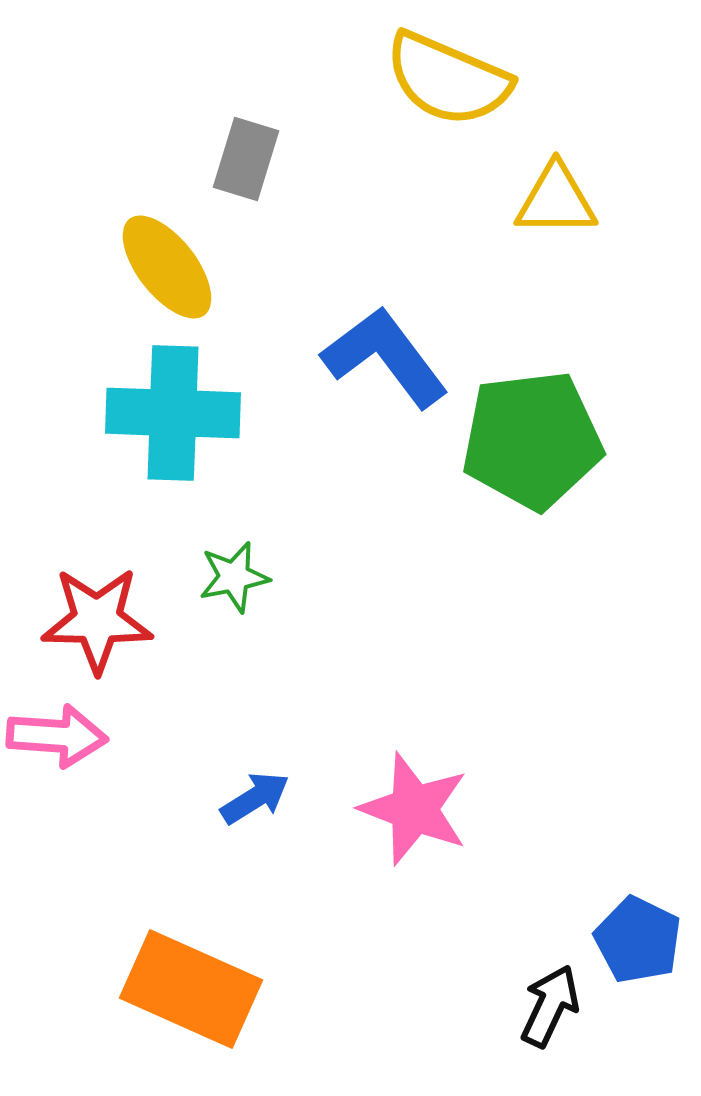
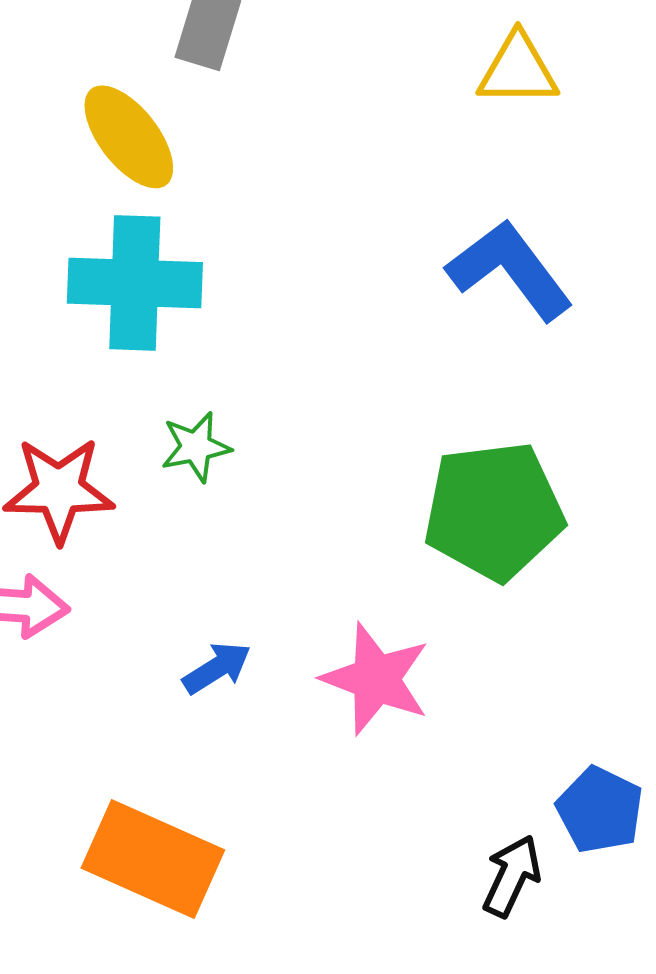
blue L-shape: (385, 357) -> (510, 270), moved
green pentagon: (532, 440) -> (494, 511), moved

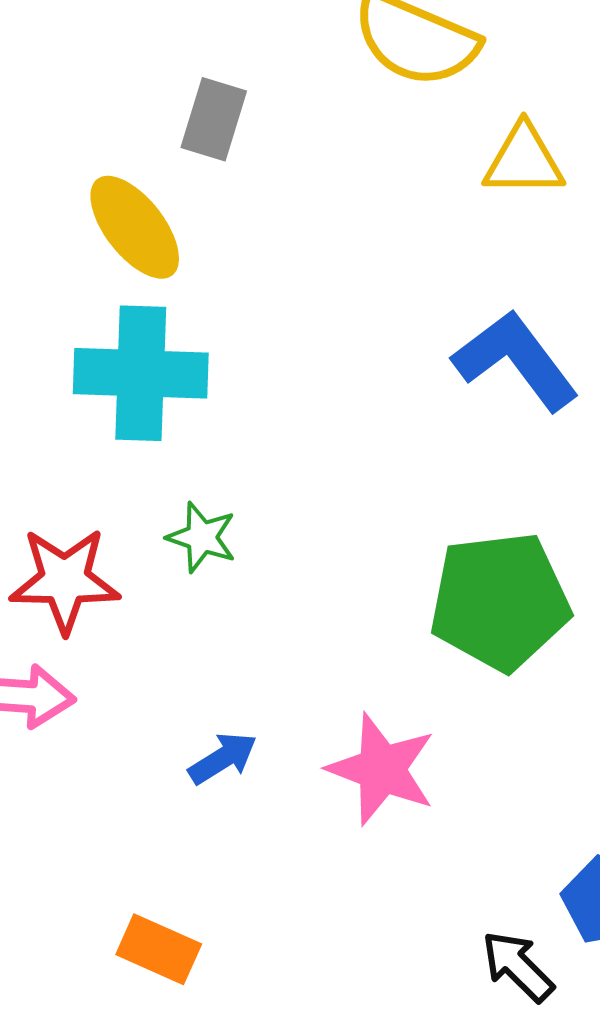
green star: (196, 447) -> (202, 537), turned 30
orange rectangle: (153, 859) -> (159, 949), size x0.6
black arrow: (512, 876) -> (518, 966), turned -70

